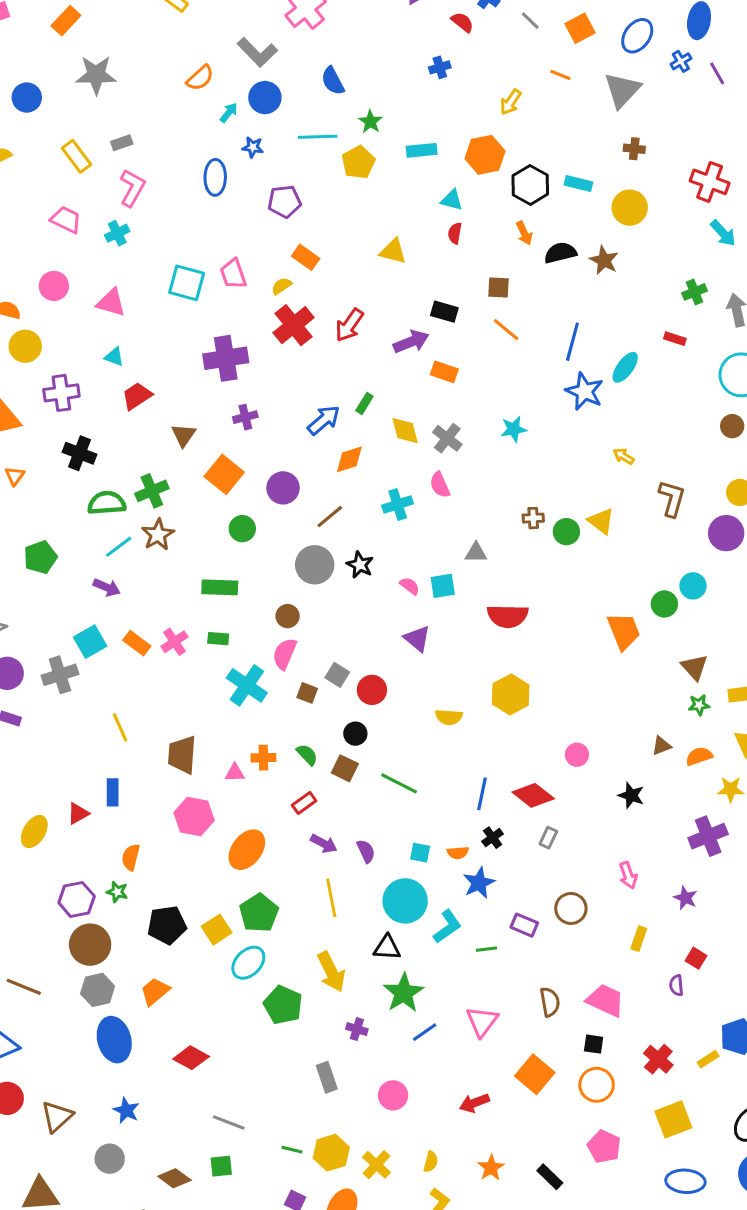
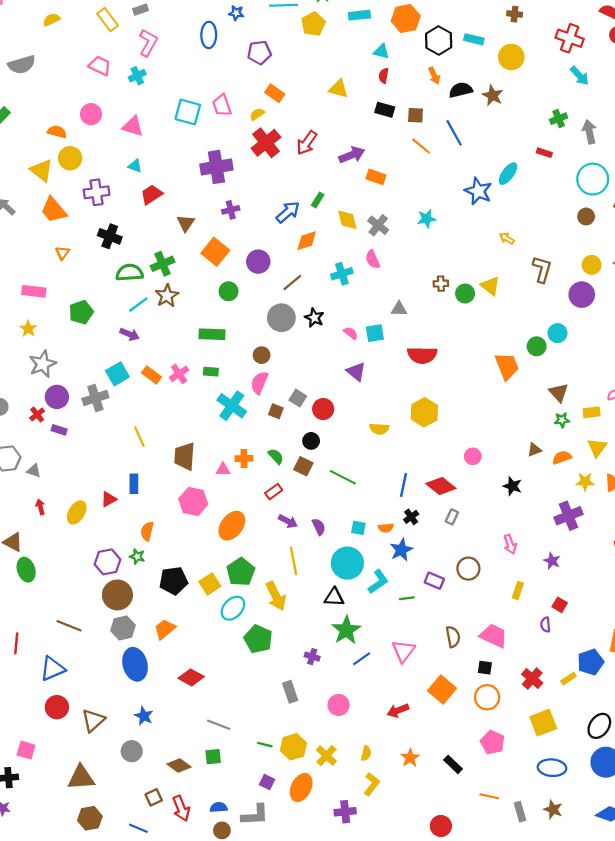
black rectangle: (444, 312) -> (385, 110), moved
blue line: (572, 342) -> (454, 133), moved, turned -44
yellow arrow: (331, 972) -> (276, 596), moved

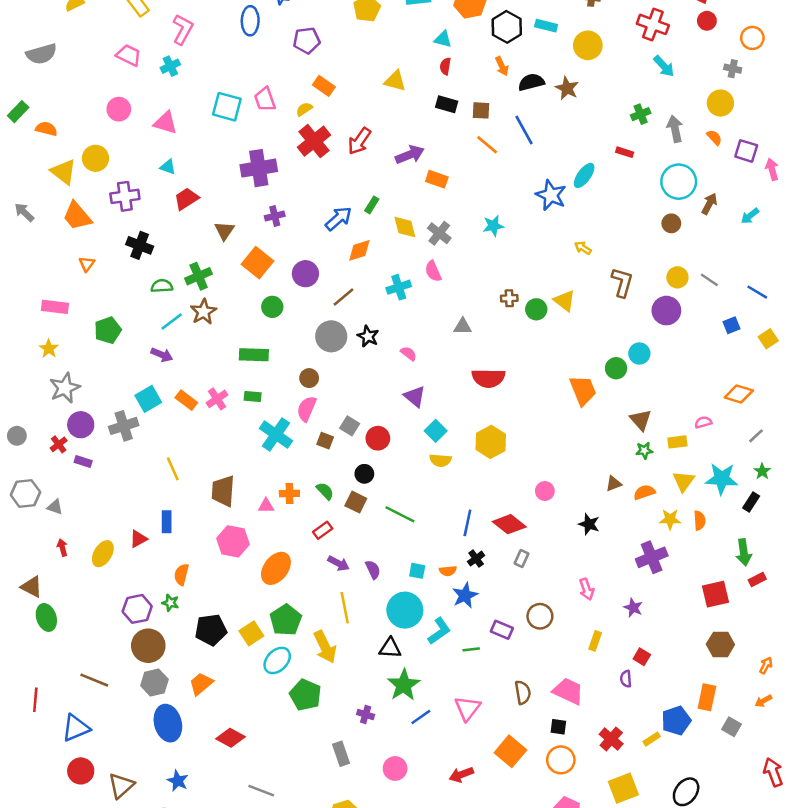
orange semicircle: (57, 132) -> (46, 129), moved
green semicircle: (130, 273) -> (162, 286), size x0.7
cyan square: (375, 333) -> (436, 431), moved, turned -36

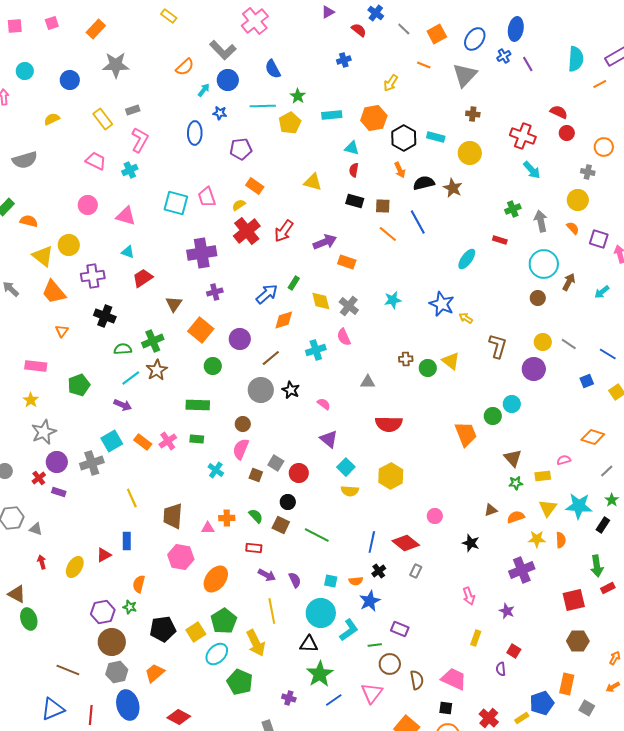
blue star: (551, 195) -> (442, 304), moved
cyan cross: (276, 435) -> (216, 470), size x0.6
red rectangle: (323, 530) -> (254, 548), turned 42
brown circle: (540, 616) -> (390, 664), moved
red line: (35, 700) -> (91, 715), moved

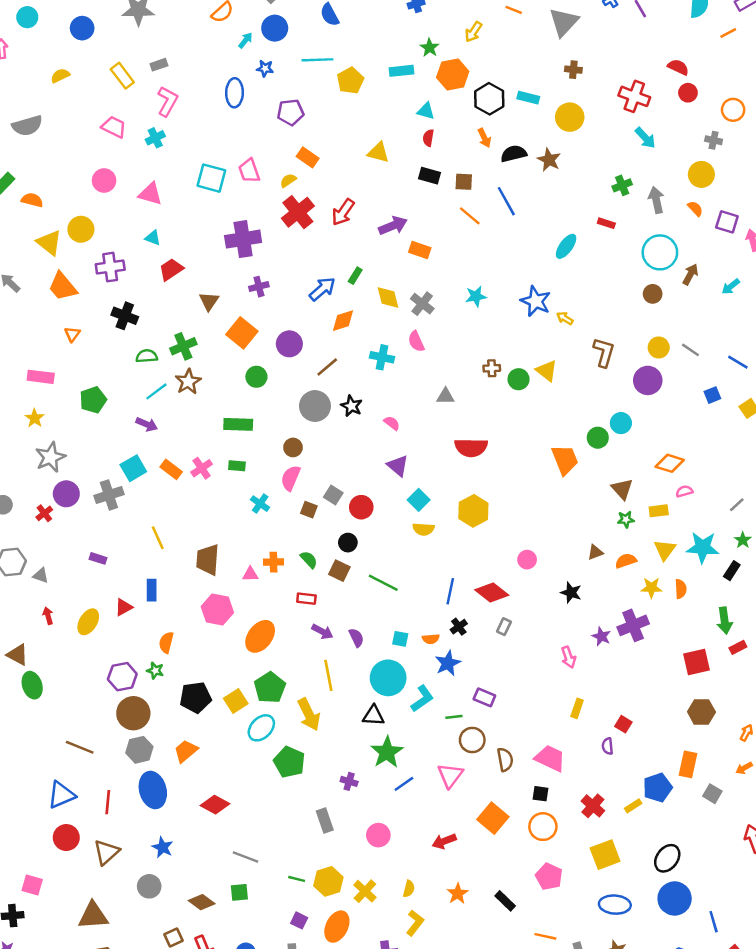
green star: (298, 96) -> (430, 48), moved
cyan cross: (316, 350) -> (382, 357), turned 30
orange diamond: (593, 437) -> (670, 463), moved
purple rectangle: (59, 492) -> (98, 558), moved
purple star: (507, 611) -> (601, 636), moved

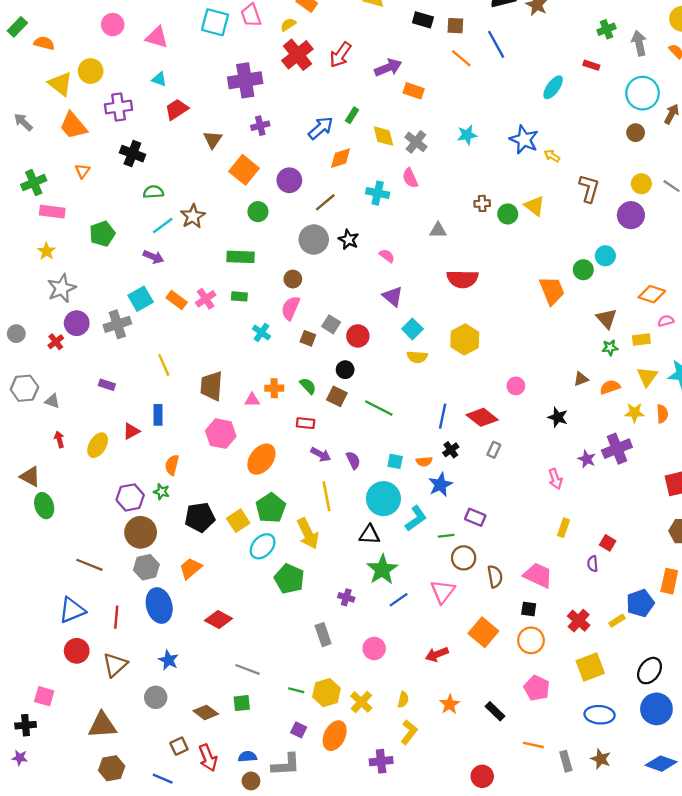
green cross: (183, 346) -> (34, 183), moved

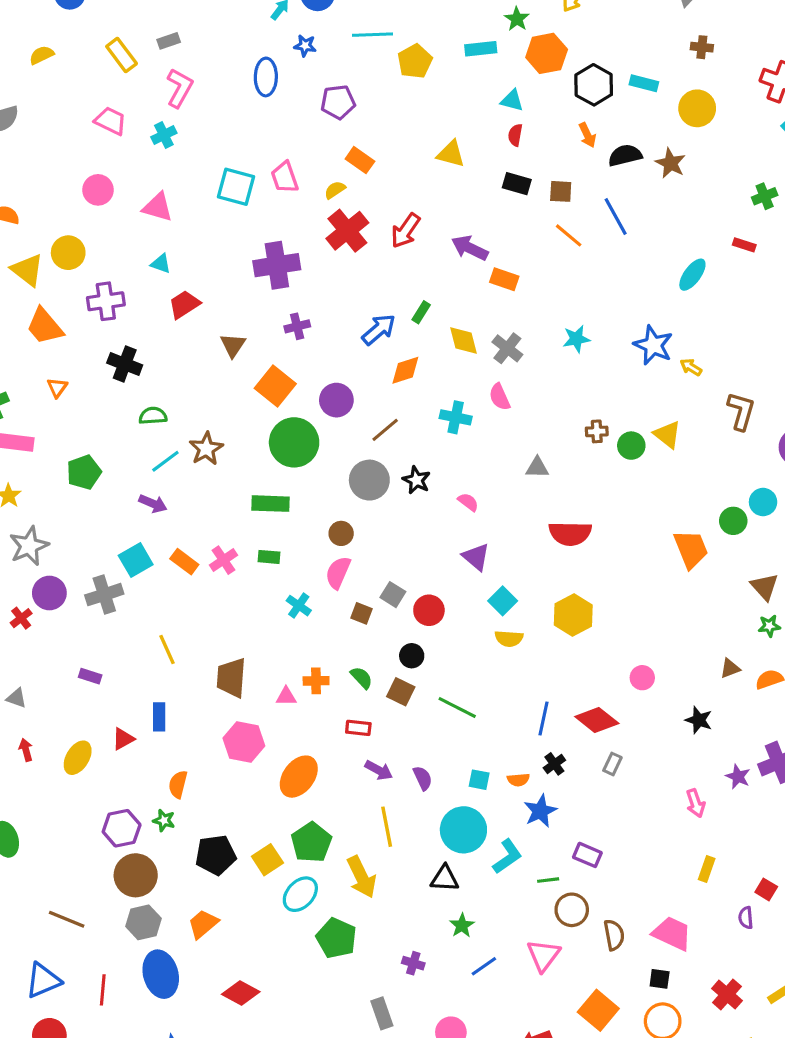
purple arrow: (388, 68) -> (470, 248), turned -132
green circle: (258, 212) -> (294, 442), size x1.8
green star: (382, 569) -> (462, 926), size x0.6

